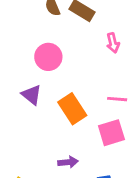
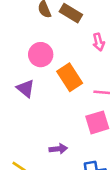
orange rectangle: (72, 109) -> (70, 77), moved

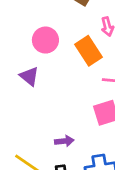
orange rectangle: (70, 77) -> (89, 51), moved

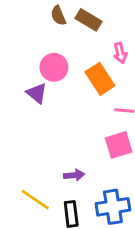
purple triangle: (29, 76) -> (37, 93), moved

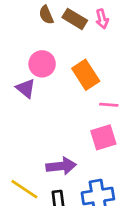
pink arrow: (120, 53) -> (102, 19), moved
purple arrow: (74, 175) -> (61, 166), size x1.5

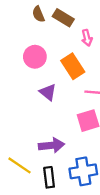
pink arrow: (102, 19) -> (87, 38), moved
purple triangle: (26, 88) -> (48, 92), moved

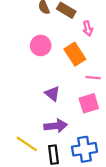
purple triangle: (48, 92) -> (52, 94), moved

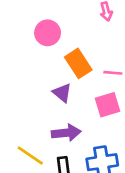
orange rectangle: (75, 54) -> (78, 63), moved

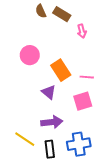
pink circle: (48, 33) -> (30, 55), moved

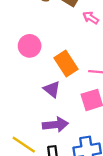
pink arrow: (82, 31) -> (91, 18), turned 136

